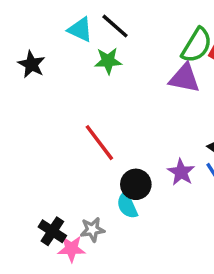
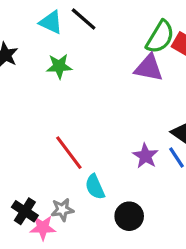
green star: (108, 61) -> (59, 66), moved
red line: (99, 143) -> (69, 153), moved
black circle: (136, 184) -> (129, 216), moved

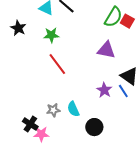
purple triangle: (149, 68) -> (106, 50), moved
red line: (69, 153) -> (57, 64), moved
gray star: (62, 210) -> (53, 110), moved

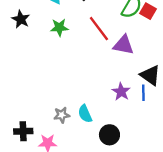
red line: (57, 64) -> (99, 29), moved
blue line: (123, 91) -> (143, 93), turned 32
black cross: (30, 124) -> (23, 131), moved, turned -35

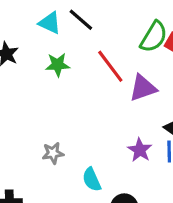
purple triangle: (123, 45) -> (143, 88), turned -30
gray star: (62, 115) -> (53, 153), moved

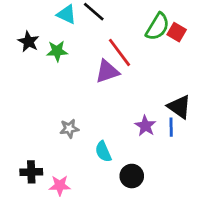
green star: (58, 65) -> (57, 51), moved
purple triangle: (143, 88) -> (107, 71), moved

